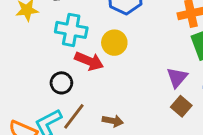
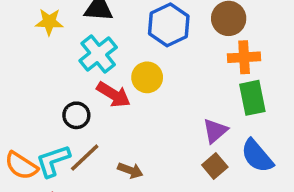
cyan cross: (71, 30) -> (98, 54), turned 32

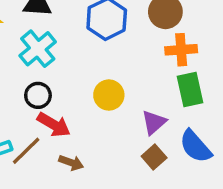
yellow circle: (147, 77) -> (109, 95), moved
red arrow: (114, 95) -> (54, 125), moved
black circle: (76, 115) -> (38, 95), moved

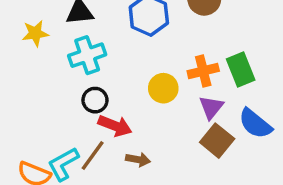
cyan cross: (38, 49) -> (87, 55), turned 30
orange cross: (181, 50) -> (203, 71), moved
brown square: (154, 157) -> (217, 141), size x1.4

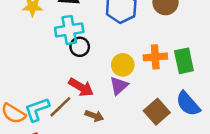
black circle: (95, 100) -> (80, 47), moved
purple triangle: (211, 107) -> (119, 86), moved

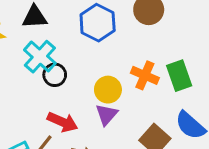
cyan cross: (69, 30) -> (40, 57), turned -32
orange cross: (155, 57) -> (145, 75), turned 35

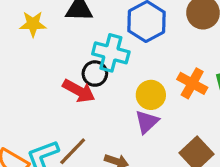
cyan cross: (40, 57) -> (111, 53), moved, turned -32
red arrow: (62, 122) -> (79, 91), moved

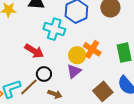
black circle: (95, 74) -> (44, 74), moved
orange cross: (192, 83) -> (92, 49), moved

